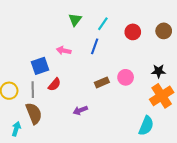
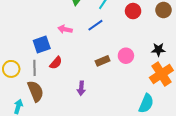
blue line: (95, 46) -> (95, 25), turned 35
purple arrow: (80, 110) -> (81, 88), turned -64

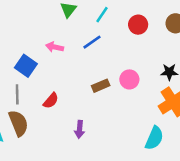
blue square: (42, 45) -> (26, 66), turned -36
red semicircle: (56, 63) -> (51, 101), moved
purple arrow: (81, 88) -> (80, 129), moved

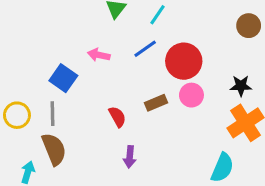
red circle: (138, 25) -> (184, 61), moved, size x1.5
red semicircle: (51, 101) -> (117, 117), moved, turned -70

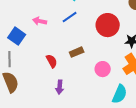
red circle: (184, 61) -> (108, 25), moved
pink circle: (191, 95) -> (103, 69), moved

